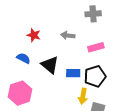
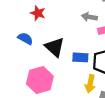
gray arrow: (68, 35) -> (89, 17), moved
pink hexagon: (20, 93) -> (40, 80), moved

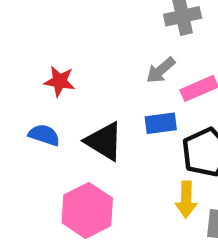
gray arrow: (89, 17) -> (161, 70), turned -40
blue rectangle: (80, 57) -> (161, 123), moved

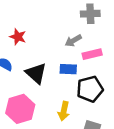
yellow arrow: (186, 199) -> (64, 111), moved

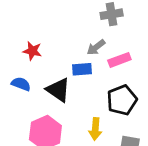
blue rectangle: (68, 69) -> (82, 69), moved

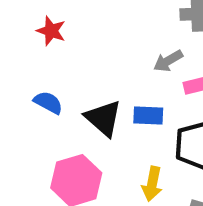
red star: (32, 51) -> (51, 31), moved
blue rectangle: (82, 69) -> (148, 116), moved

